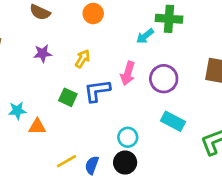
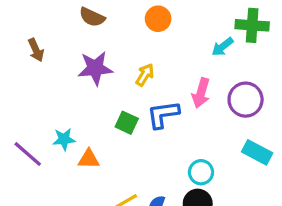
purple star: (43, 53) -> (95, 68), size x1.5

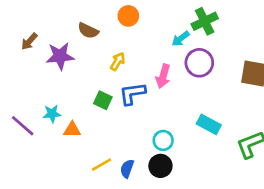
brown semicircle: (92, 17) -> (88, 31), moved
green cross: (252, 25) -> (205, 21), turned -30
brown arrow: (36, 50) -> (29, 41), turned 66
purple star: (95, 68) -> (60, 56), moved
purple circle: (246, 100) -> (199, 63), moved

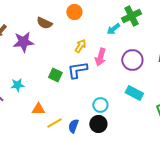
yellow arrow: (118, 61) -> (80, 46), moved
purple circle: (199, 63) -> (132, 60), moved
orange triangle: (72, 130) -> (38, 109), moved

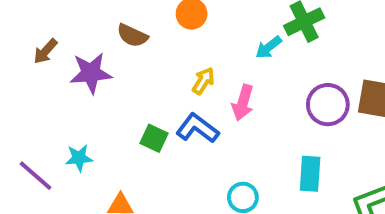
purple circle: (132, 60) -> (328, 105), moved
blue L-shape: (77, 70) -> (197, 128), turned 45
cyan rectangle: (134, 93) -> (310, 174), turned 66

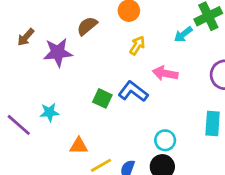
brown semicircle: (132, 35) -> (87, 26), turned 115
yellow arrow: (203, 81) -> (137, 45), moved
pink arrow: (243, 103) -> (165, 73), turned 85

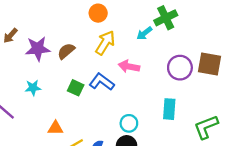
brown semicircle: (87, 26) -> (66, 51), moved
yellow arrow: (137, 45) -> (105, 43), size x1.5
cyan star: (49, 112) -> (33, 88), moved

